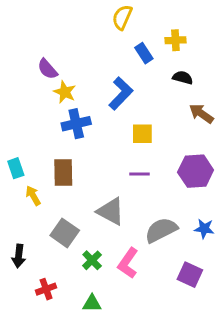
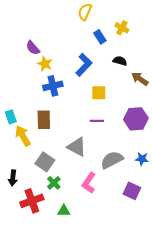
yellow cross: (175, 40) -> (122, 28), turned 32
black semicircle: (183, 78) -> (120, 61), moved
yellow arrow: (33, 196) -> (23, 136), size x1.5
green cross: (92, 260) -> (54, 183), moved
red cross: (46, 289) -> (32, 201), size x1.6

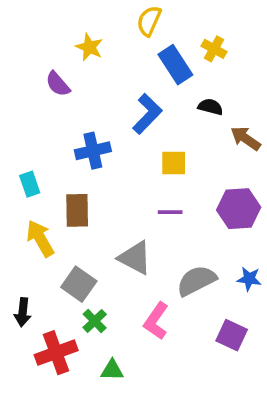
blue rectangle: (100, 37) -> (175, 65), size x1.5
yellow star: (45, 64) -> (89, 47), moved
cyan rectangle: (11, 117) -> (30, 184), moved

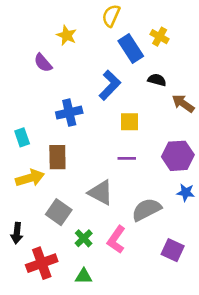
yellow arrow: (40, 238) -> (30, 178), turned 104
blue star: (249, 279) -> (186, 192), moved
green cross: (95, 321) -> (84, 238), moved

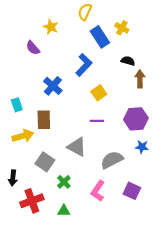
black semicircle: (157, 80) -> (128, 61), moved
brown arrow: (183, 103) -> (140, 79), turned 54
blue cross: (69, 113) -> (53, 86), turned -36
yellow square: (129, 122) -> (99, 93), turned -35
pink L-shape: (116, 240) -> (98, 191), moved

